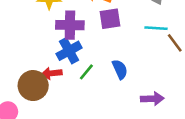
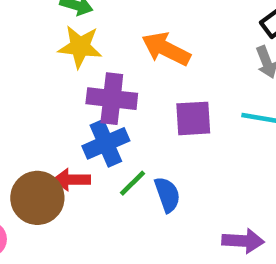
purple square: (110, 19) -> (193, 118), moved
blue semicircle: (120, 69) -> (167, 195), moved

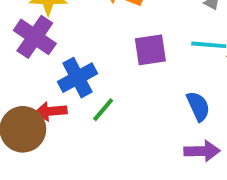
purple cross: (112, 99) -> (35, 37), moved, turned 33
blue semicircle: (167, 195) -> (198, 106), moved

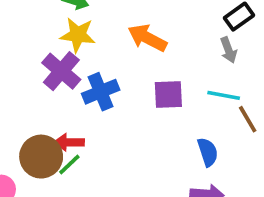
blue cross: (78, 78) -> (101, 92), moved
green line: (103, 110) -> (69, 164), moved

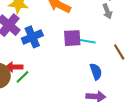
cyan line: (224, 95) -> (86, 41), moved
green line: (69, 164) -> (23, 77), moved

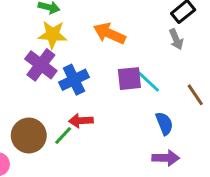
cyan line: (86, 41) -> (149, 82), turned 36
red arrow: (14, 67) -> (81, 121), moved

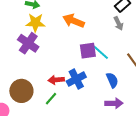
blue cross: (74, 80) -> (76, 79), moved
green line: (63, 136) -> (51, 99), moved

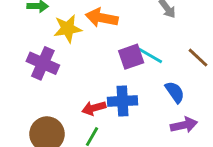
yellow star: (35, 23) -> (68, 29), moved
blue cross: (76, 79) -> (123, 101), turned 36

